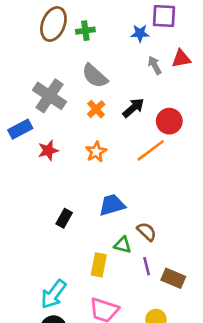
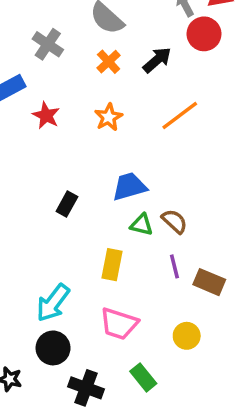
gray cross: (49, 96) -> (48, 44), size x0.7
red circle: (169, 121) -> (204, 34), moved
red star: (48, 150) -> (46, 115), turned -30
green triangle: (123, 245) -> (142, 225), moved

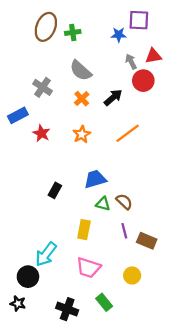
black circle: (53, 348) -> (28, 277), moved

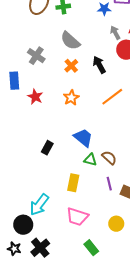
black arrow: (113, 97) -> (99, 65), turned -78
blue rectangle: (18, 115) -> (14, 81), turned -66
blue trapezoid: (95, 179) -> (83, 138), turned 55
black cross: (67, 309) -> (40, 248), moved, turned 30

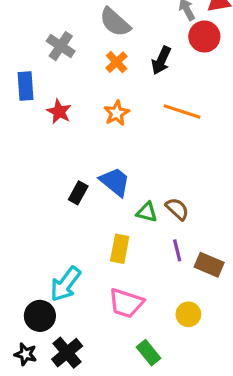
black arrow: (99, 65) -> (161, 60), turned -126
orange line: (112, 97) -> (182, 112), turned 55
blue trapezoid: (83, 138) -> (115, 182), moved

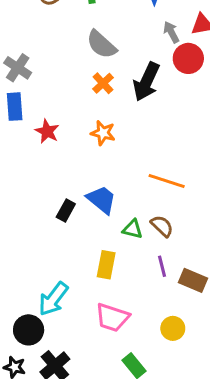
gray cross: (61, 46) -> (18, 68), moved
black arrow: (161, 60) -> (146, 82), size x1.4
orange line: (182, 112) -> (167, 181), moved
orange star: (117, 113) -> (103, 133), turned -30

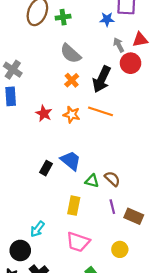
red star: (47, 131) -> (44, 113), moved
orange line: (167, 181) -> (101, 111), moved
cyan arrow: (53, 299) -> (37, 229), size x0.7

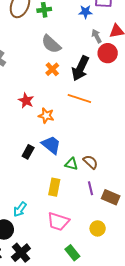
orange star: (72, 115) -> (46, 116), moved

